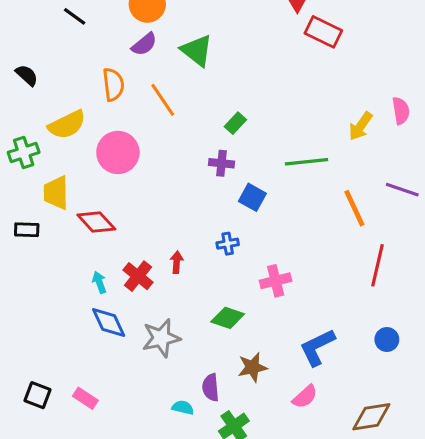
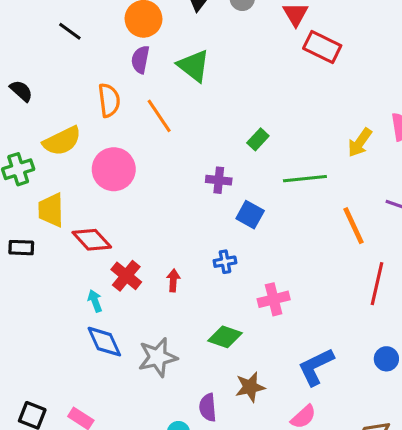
purple semicircle: (144, 44) -> (140, 60), turned 140
green rectangle: (235, 123) -> (258, 139), moved
red cross: (138, 276) -> (126, 276), moved

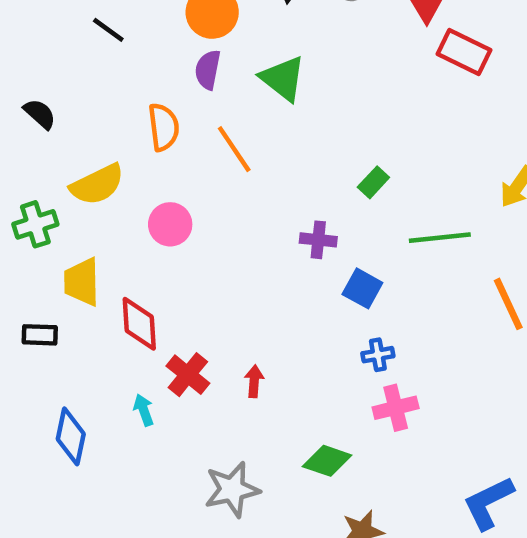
pink circle: (114, 169) -> (170, 224), size x0.7
red diamond: (92, 240) -> (139, 324), turned 39
blue cross: (225, 262) -> (378, 355), moved
blue diamond: (104, 342) -> (71, 436), moved, turned 36
blue L-shape: (316, 367) -> (488, 503), moved

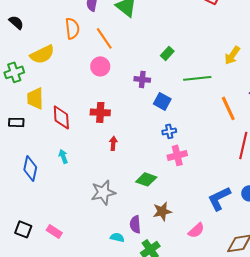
pink circle: (170, 224) -> (100, 66), moved
red cross: (188, 375) -> (100, 112), moved, turned -36

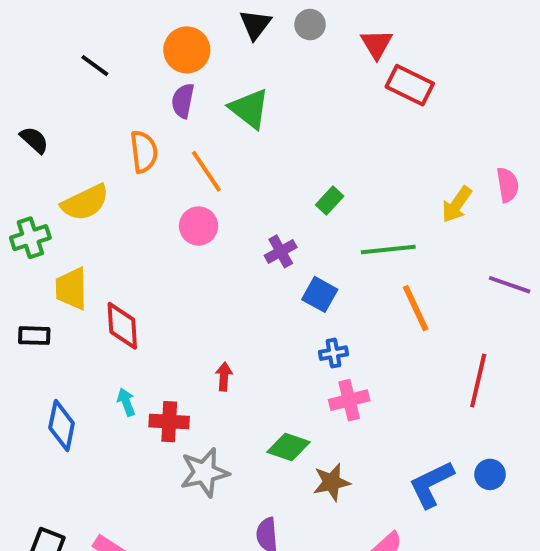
purple cross: (142, 79) -> (281, 251), turned -35
orange line: (228, 108) -> (416, 308), moved
red cross: (100, 112) -> (169, 422), moved
brown star: (162, 211) -> (332, 482), moved

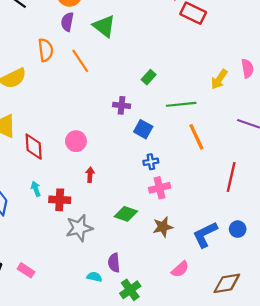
pink circle: (199, 226) -> (76, 141), moved
purple cross: (281, 251) -> (122, 105), turned 35
brown star: (332, 482) -> (163, 227), moved

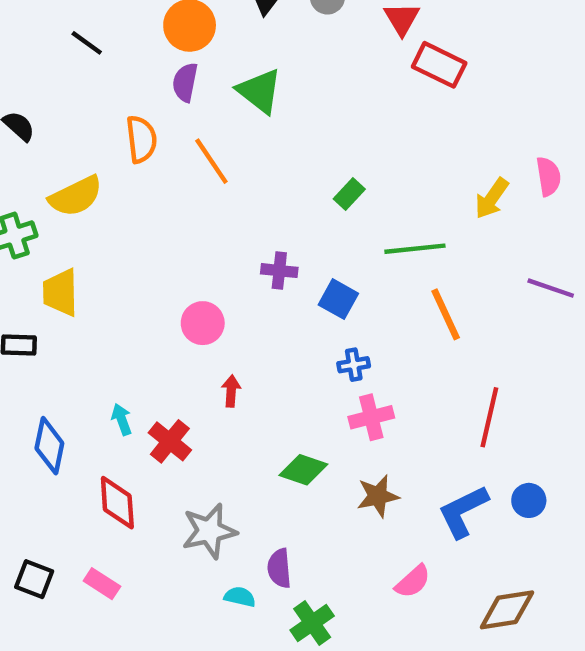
purple cross: (122, 105) -> (279, 271), moved
red diamond: (34, 147) -> (117, 503), moved
red line: (231, 177) -> (489, 417), moved
red cross: (60, 200) -> (170, 441), turned 36
gray star: (79, 228) -> (209, 531), moved

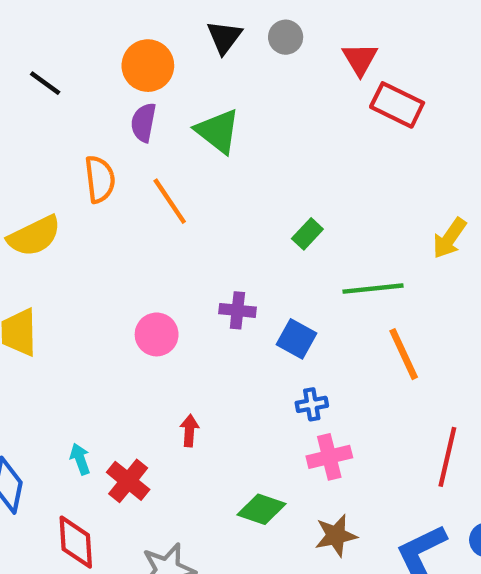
pink circle: (203, 323) -> (157, 334), moved

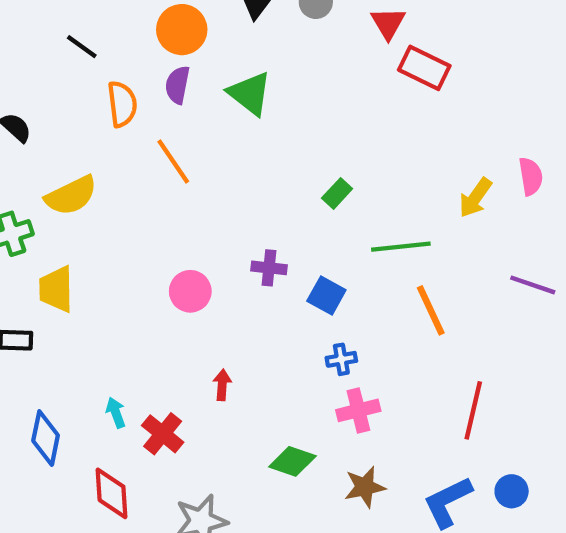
orange semicircle: (100, 179) -> (122, 104), moved
orange line: (170, 201) -> (173, 161), moved

